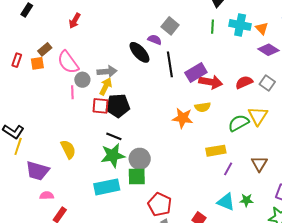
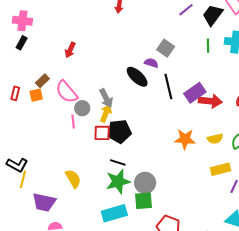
gray arrow: (107, 71) -> (106, 98), turned 72
yellow semicircle: (203, 107) -> (215, 139), moved

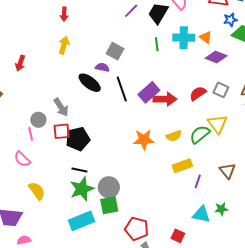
pink semicircle: (67, 92) -> (22, 159), moved, size x0.7
yellow arrow: (106, 113) -> (64, 45), moved
red square: (102, 133) -> (62, 131), moved

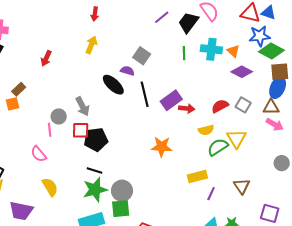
blue star: (230, 20) -> (260, 36), size x1.5
red arrow: (165, 99) -> (187, 109), size x0.7
yellow semicircle: (174, 136) -> (206, 130), moved

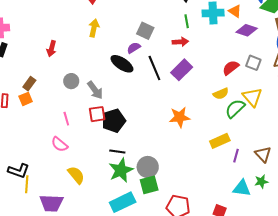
purple semicircle: (127, 71) -> (134, 48), turned -40
red arrow: (187, 109) -> (180, 42), moved
gray circle: (59, 116) -> (71, 81), moved
brown triangle: (242, 186) -> (263, 154), moved

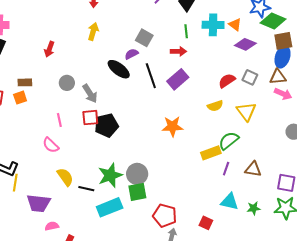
brown rectangle: (29, 84) -> (25, 82), turned 48
green semicircle: (235, 108) -> (229, 141), moved
black line: (117, 151) -> (86, 189), moved
brown triangle: (263, 154) -> (253, 169), turned -42
green star: (261, 182) -> (254, 208), moved

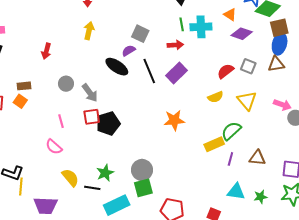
cyan cross: (213, 25) -> (201, 27), moved
pink arrow: (283, 94) -> (282, 105), moved
orange square: (20, 98) -> (20, 101), turned -32
green star: (110, 175) -> (105, 173), moved, size x0.7

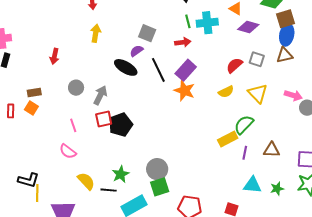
gray arrow: (90, 93) -> (100, 95), turned -114
orange star: (174, 120) -> (184, 91), moved, turned 30

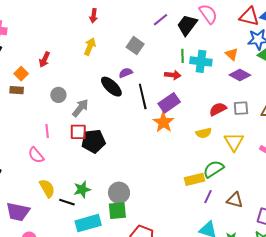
gray square: (147, 33) -> (135, 46), moved
gray square: (257, 59) -> (241, 108), turned -35
orange square: (31, 108) -> (21, 74), moved

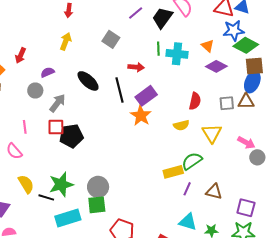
purple semicircle: (126, 73) -> (48, 72), moved
red arrow: (173, 75) -> (136, 67), moved
gray square: (241, 108) -> (227, 103), moved
red semicircle: (218, 109) -> (195, 101), turned 132
green star: (82, 189) -> (61, 184), size x1.4

